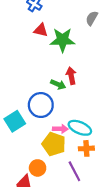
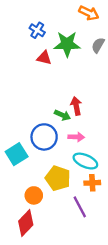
green star: (63, 40) -> (67, 44), moved
pink arrow: (60, 129) -> (76, 137), moved
orange circle: (38, 168) -> (34, 195), moved

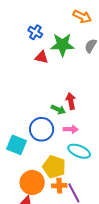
cyan square: (17, 154) -> (16, 145), turned -36
orange cross: (92, 183) -> (59, 186), moved
orange circle: (34, 195) -> (32, 182), size x1.5

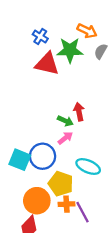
orange arrow: (82, 17) -> (87, 31), moved
red triangle: (42, 57) -> (47, 64), size x1.6
blue circle: (42, 129) -> (43, 156), moved
pink arrow: (71, 129) -> (65, 138), moved, turned -40

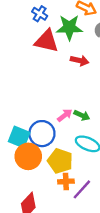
red arrow: (79, 112) -> (80, 61), moved, turned 114
green arrow: (65, 121) -> (82, 115), moved
orange circle: (37, 201) -> (28, 156), moved
purple line: (82, 212) -> (82, 189), turned 70

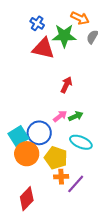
red arrow: (80, 61) -> (66, 85), moved, turned -77
green arrow: (82, 115) -> (76, 116), turned -48
cyan square: (19, 137) -> (18, 136), turned 36

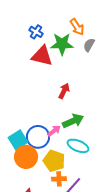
orange arrow: (80, 18) -> (77, 27), turned 30
pink arrow: (60, 116) -> (54, 131), moved
green arrow: (76, 116) -> (73, 121), size x1.5

